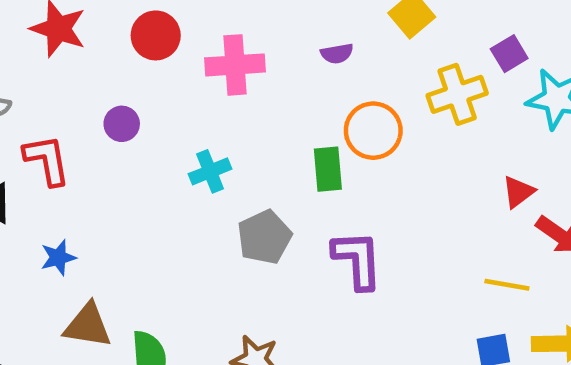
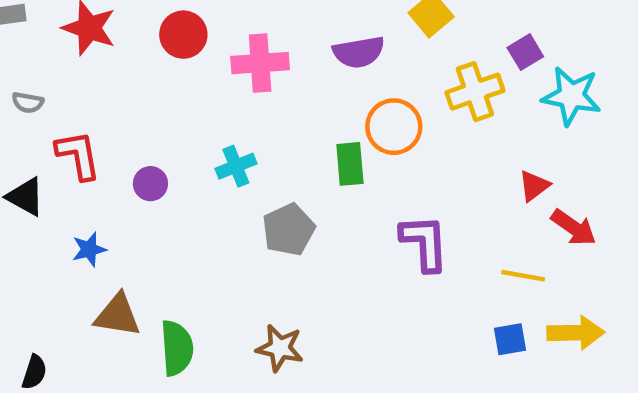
purple semicircle: (337, 54) -> (359, 52), size x1.6
purple circle: (122, 124) -> (150, 184), moved
purple L-shape: (357, 260) -> (424, 243), moved

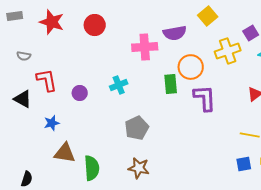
pink cross: (260, 63) -> (145, 47), moved
gray pentagon: (289, 230) -> (137, 128), moved
purple L-shape: (424, 243) -> (205, 98), moved

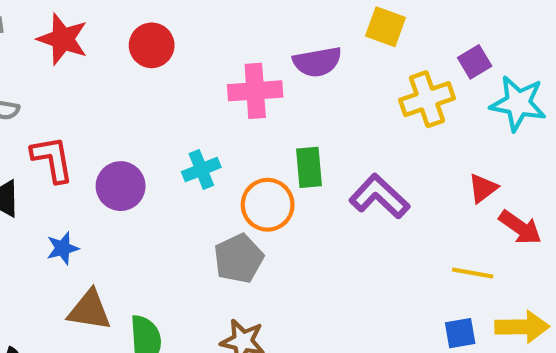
yellow square: (208, 16) -> (386, 27), turned -30
orange circle: (191, 67) -> (268, 205), moved
purple circle: (80, 93) -> (121, 186), size x1.5
purple L-shape: (205, 98) -> (379, 196), turned -44

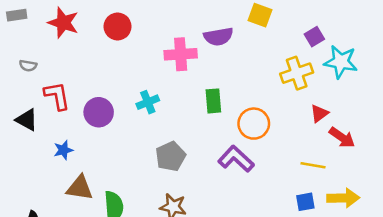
yellow cross: (427, 99) -> (297, 73), moved
purple L-shape: (379, 196) -> (236, 159), moved
orange circle: (268, 205) -> (254, 124), moved

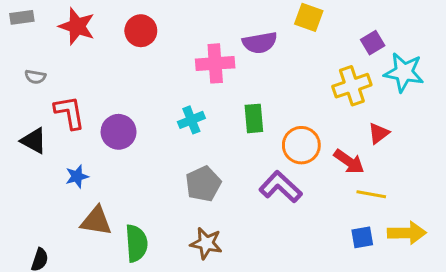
cyan cross: (148, 102) -> (191, 120), moved
red arrow: (342, 137) -> (349, 162), moved

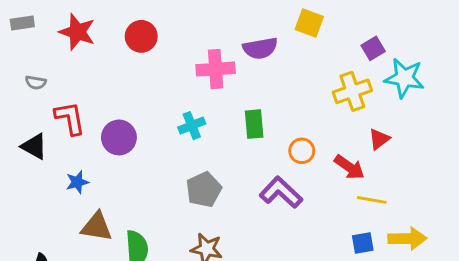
orange circle: (301, 145) -> (302, 151), size x0.7

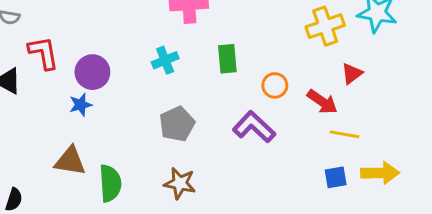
blue star: (77, 182) -> (81, 105), moved

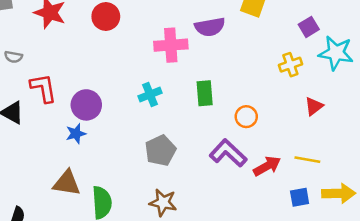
yellow cross: (325, 26) -> (290, 65), size x0.7
red arrow: (322, 102) -> (267, 166), moved, turned -64

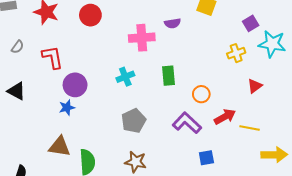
purple semicircle: (210, 27) -> (173, 23), size x0.7
gray semicircle: (13, 57) -> (18, 47), turned -64
red L-shape: (43, 88) -> (52, 57), moved
red arrow: (267, 166) -> (225, 117), moved
blue square: (300, 197) -> (206, 158), moved

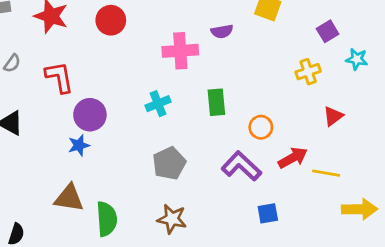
cyan star: (272, 44) -> (357, 59), size x0.6

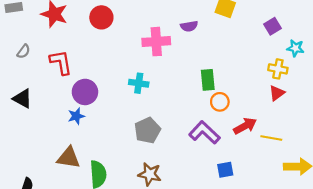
yellow cross: (308, 72) -> (278, 69), moved, turned 30
green rectangle: (216, 102) -> (208, 80), moved
cyan cross: (158, 104) -> (139, 83), turned 30

